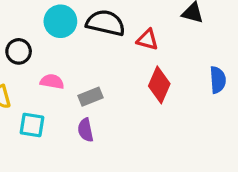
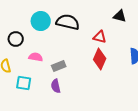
red triangle: (147, 40) -> (100, 37), moved

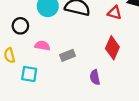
red triangle: (100, 37) -> (115, 13), moved
purple semicircle: (56, 86) -> (95, 77), moved

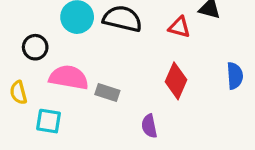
pink semicircle: (42, 46) -> (69, 77), size x1.6
gray rectangle: (67, 55) -> (107, 93), turned 40

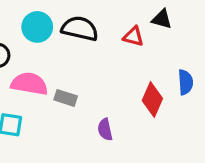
red diamond: (176, 81) -> (152, 100), moved

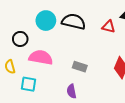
gray rectangle: (66, 98) -> (80, 67), moved
purple semicircle: (105, 129) -> (72, 91), moved

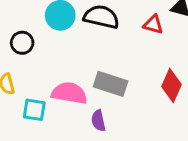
pink semicircle: (41, 57) -> (69, 93), moved
gray rectangle: (80, 67) -> (111, 84), size x1.5

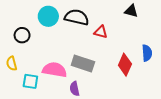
red triangle: (153, 24) -> (101, 32), moved

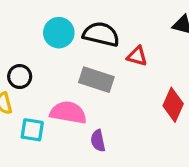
black circle: (22, 35) -> (20, 77), moved
gray rectangle: (83, 64) -> (96, 80), moved

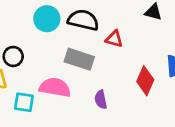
purple semicircle: (98, 141) -> (101, 100), moved

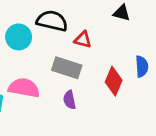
cyan circle: (47, 19) -> (19, 37), moved
gray rectangle: (79, 59) -> (67, 68), moved

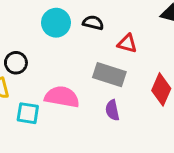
black semicircle: (52, 21) -> (93, 23), size x0.6
cyan circle: (19, 37) -> (56, 23), moved

